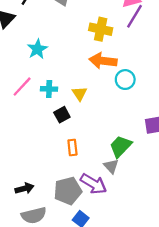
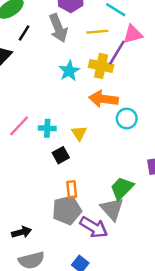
purple line: (135, 16) -> (117, 52), moved
cyan star: (37, 49) -> (69, 71), moved
gray triangle: (111, 166) -> (112, 209), size x1.5
gray pentagon: (68, 191) -> (67, 210), moved

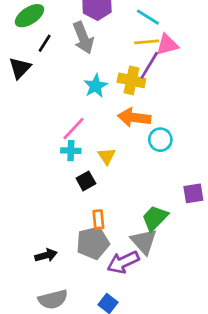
yellow line: (97, 32) -> (147, 42), moved
pink line: (19, 126) -> (74, 129), moved
purple arrow: (94, 227) -> (123, 262), turned 124
black arrow: (22, 232) -> (46, 255), moved

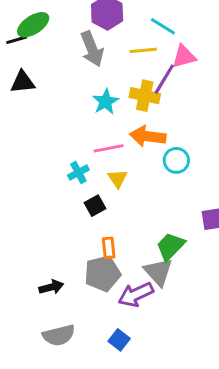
yellow line: (147, 42) -> (143, 50), moved
black line: (45, 43) -> (17, 40), moved, turned 42
black triangle: (20, 68) -> (23, 82), turned 40
pink line: (74, 129) -> (109, 148), moved, turned 36
cyan cross: (71, 151) -> (78, 172), turned -30

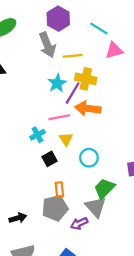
yellow line: (143, 50) -> (73, 56), moved
purple line: (164, 79) -> (73, 93), moved
cyan circle: (176, 160) -> (89, 158), moved
purple arrow: (136, 295) -> (79, 223), size x0.7

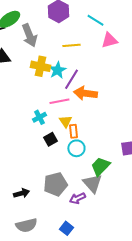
gray arrow: (47, 45) -> (29, 35), moved
yellow cross: (86, 79) -> (40, 66), moved
cyan circle: (89, 158) -> (76, 148), moved
orange rectangle: (59, 190) -> (73, 131), moved

